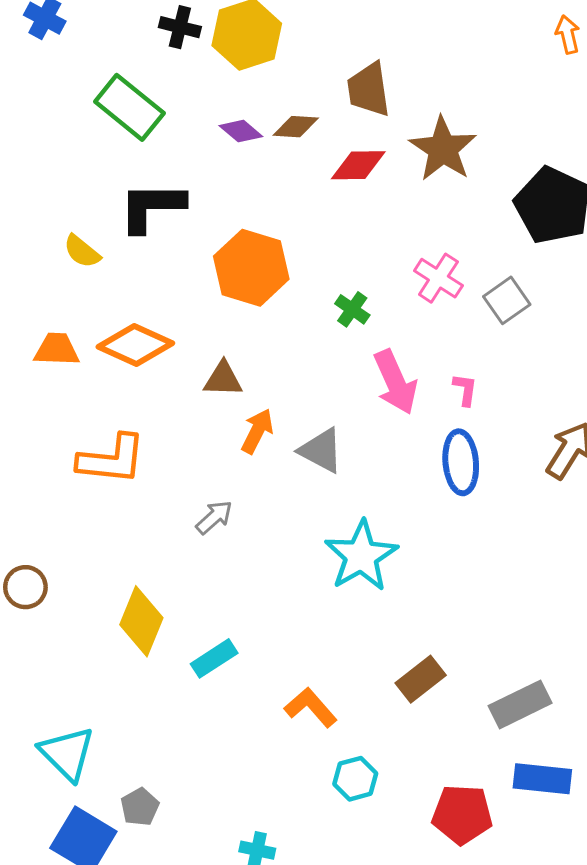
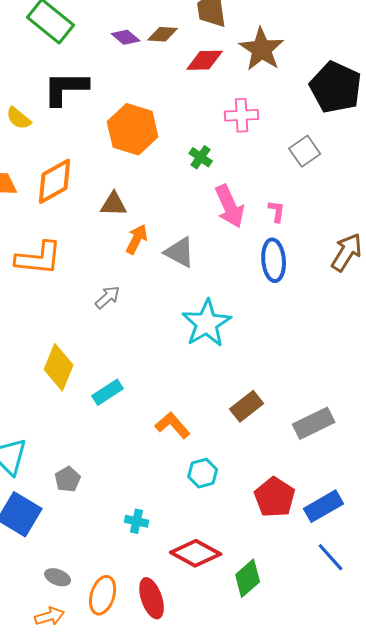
pink cross: (438, 278) -> (242, 115), moved, turned -36
orange diamond: (135, 345) -> (55, 181), turned -54
blue rectangle: (542, 779) -> (324, 506), moved, turned -36
gray pentagon: (140, 807) -> (68, 479), moved
red pentagon: (462, 814) -> (275, 497), turned 30

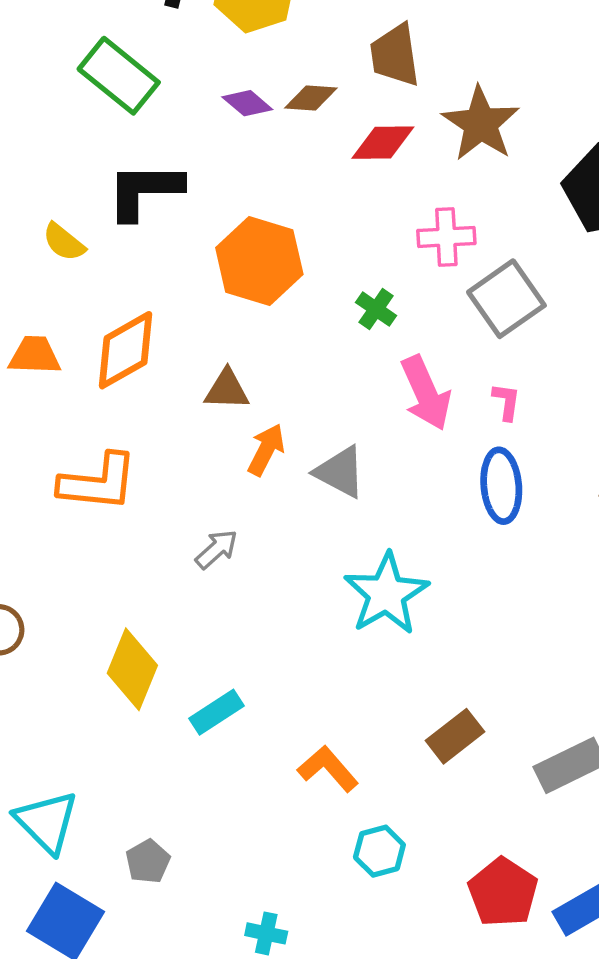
gray square: (305, 151) -> (506, 299), moved, size x1.4

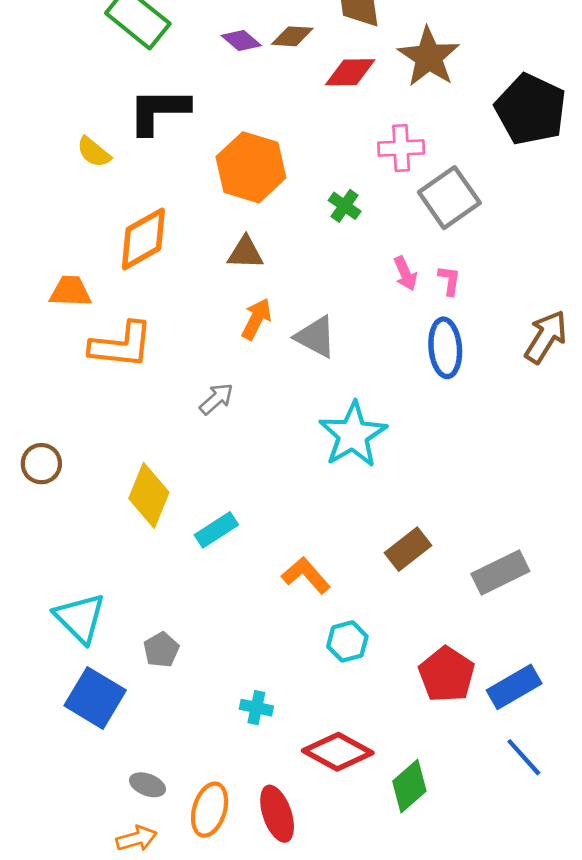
orange trapezoid: (35, 355) -> (70, 291), moved
brown triangle: (227, 390) -> (245, 253), moved
pink arrow: (426, 393) -> (405, 273), moved, size x0.6

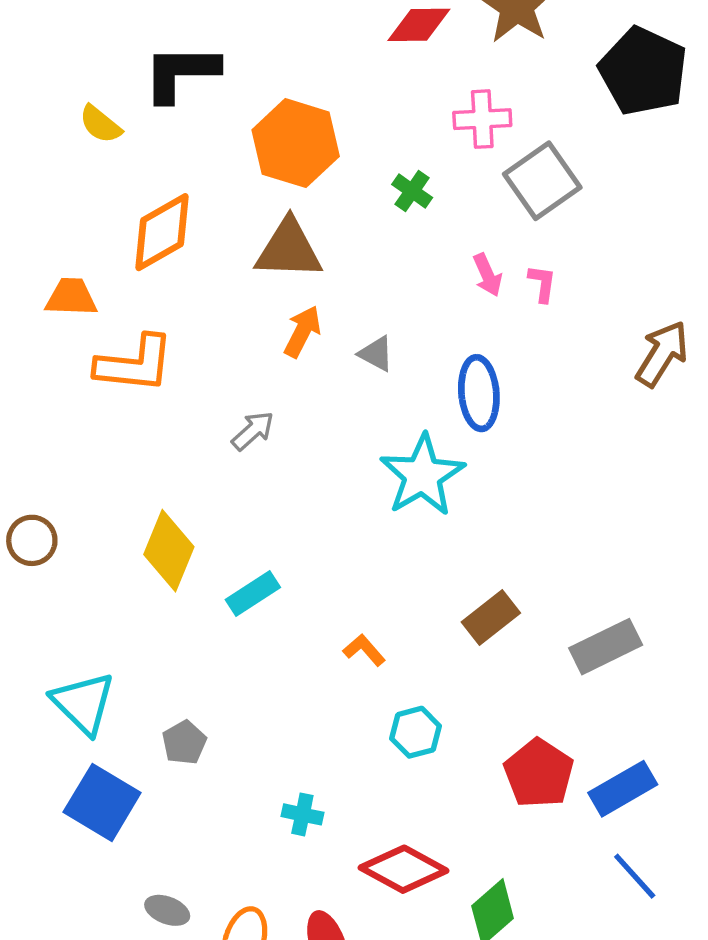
brown triangle: (245, 253) -> (289, 249), size x1.5
gray triangle: (316, 337) -> (376, 354), size x0.7
blue ellipse: (445, 348) -> (479, 393), moved
brown circle: (41, 464) -> (32, 540), moved
orange L-shape: (306, 575) -> (364, 650), size x0.7

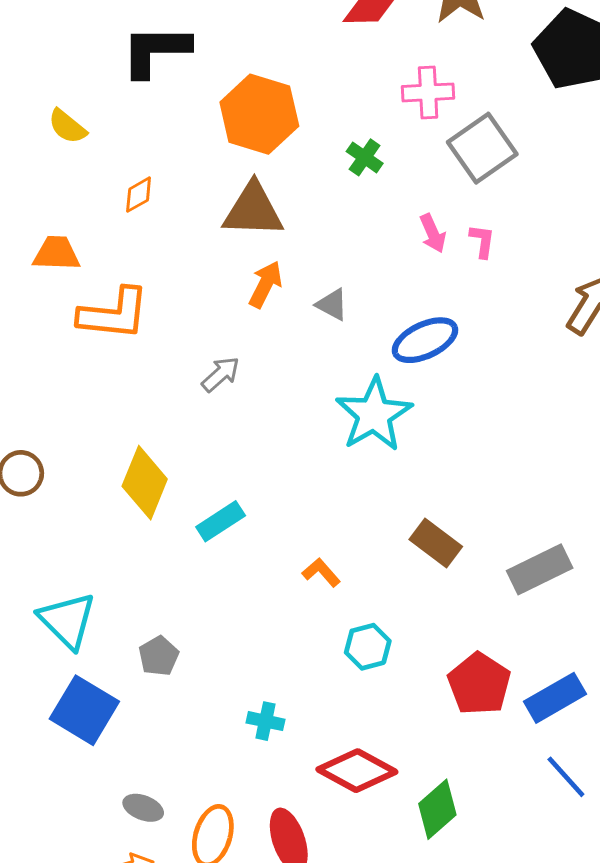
yellow semicircle: (100, 124) -> (67, 126), moved
orange diamond: (162, 232) -> (139, 195), size x0.5
blue ellipse: (479, 393) -> (425, 340), turned 70
brown rectangle: (491, 617) -> (436, 543), turned 75

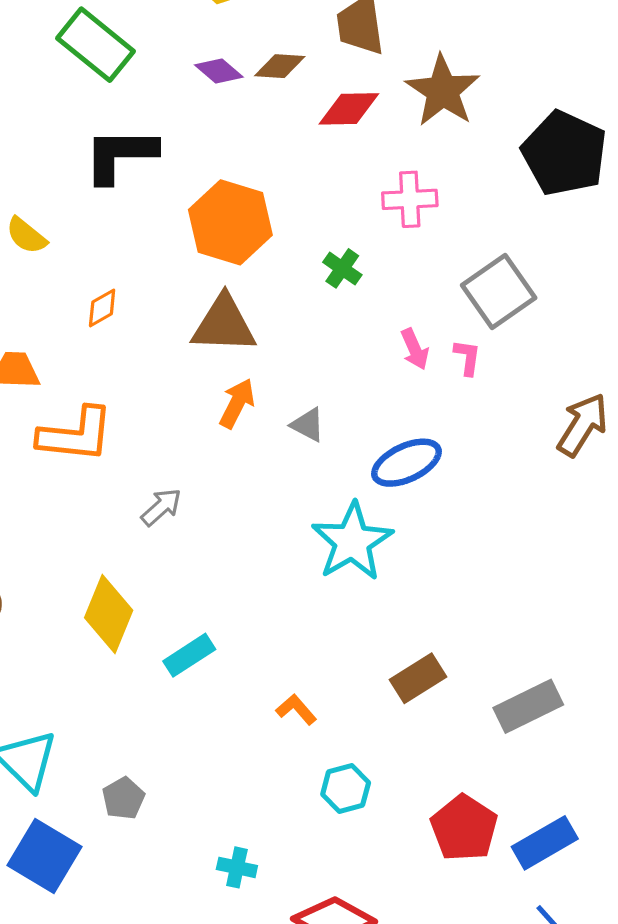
gray square: (482, 148) -> (499, 292), moved
gray arrow: (221, 374) -> (161, 507), moved
brown rectangle: (436, 543) -> (418, 678), turned -69

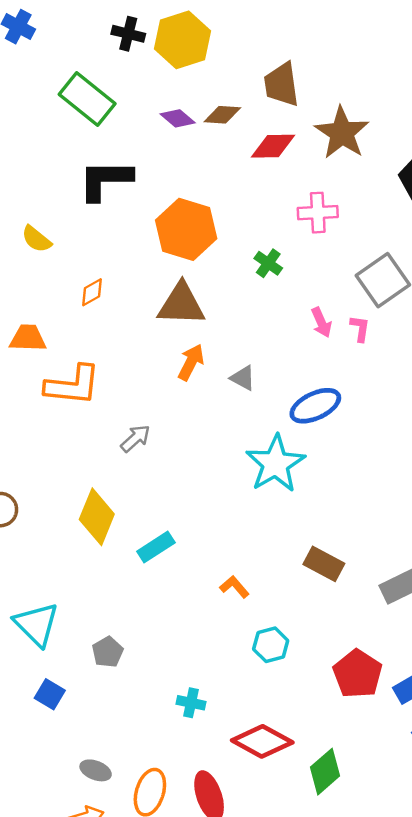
brown rectangle: (418, 678) -> (324, 564), turned 60
blue square: (44, 856) -> (50, 694), size x0.6

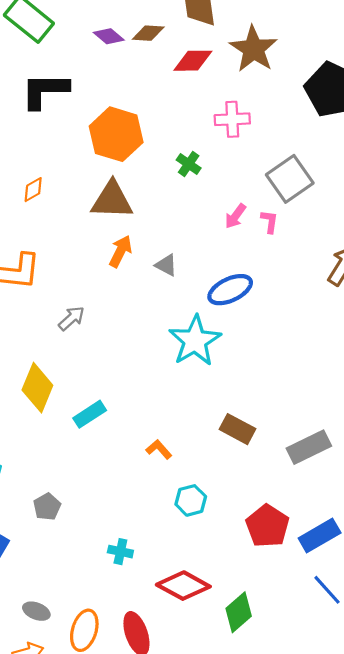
pink arrow: (321, 322) -> (235, 216), turned 60

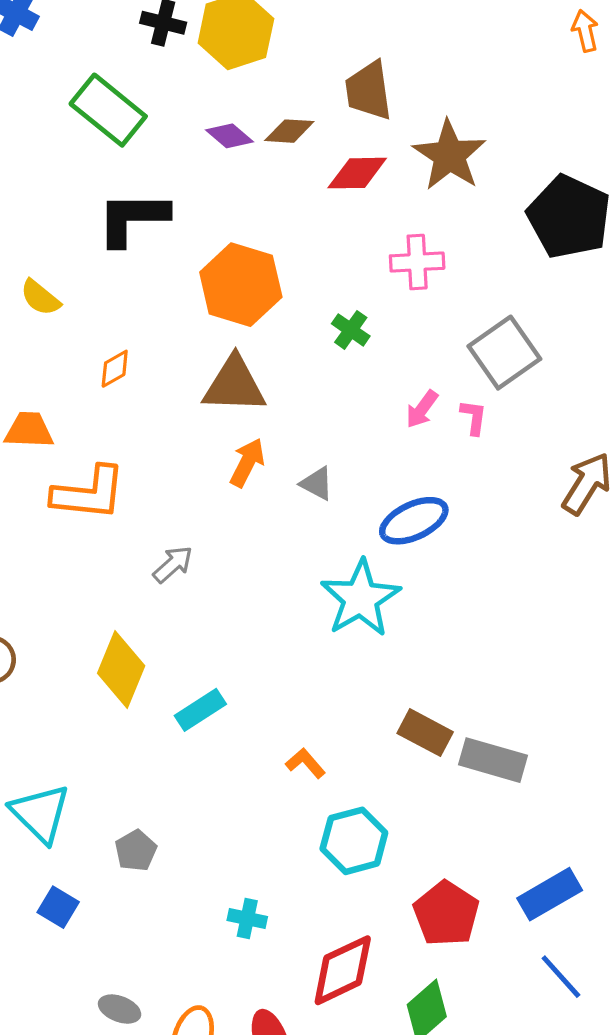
gray rectangle: (309, 447) -> (493, 760), moved, turned 42
cyan hexagon: (191, 500) -> (354, 841), size x1.4
red pentagon: (267, 526) -> (446, 914), moved
red diamond: (183, 586) -> (343, 970), turned -54

